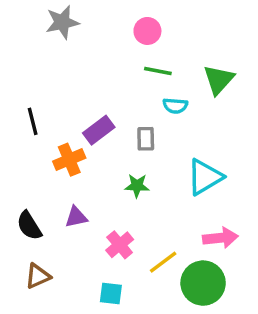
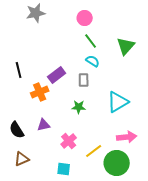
green line: (158, 71) -> (91, 41), turned 42
cyan semicircle: (175, 106) -> (93, 61), moved, turned -152

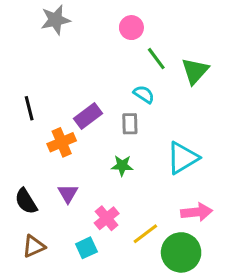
green line: (91, 41) -> (156, 59), moved
purple triangle: (44, 125) -> (68, 193), turned -48
cyan square: (64, 169) -> (86, 248), moved, turned -32

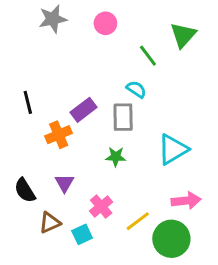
pink circle: (131, 28) -> (105, 23), moved
green triangle: (195, 71) -> (183, 35), moved
gray rectangle: (130, 124) -> (123, 117), size x1.4
brown triangle: (34, 246) -> (50, 223), moved

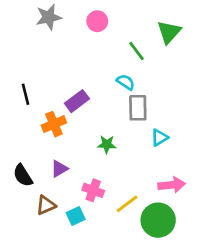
gray rectangle: (123, 117) -> (138, 108), moved
cyan triangle: (173, 149) -> (159, 138), size x0.6
purple triangle: (64, 183) -> (59, 169), turned 30
pink cross: (101, 207) -> (93, 190), turned -30

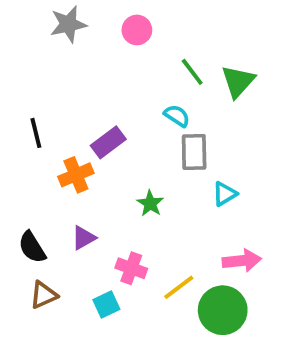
green triangle: (169, 32) -> (238, 81), moved
green star: (107, 144) -> (150, 203), turned 30
brown triangle: (46, 205) -> (43, 295), moved

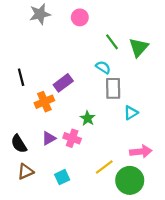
pink cross: (131, 268) -> (72, 138), moved

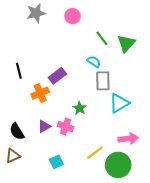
cyan triangle: (131, 113) -> (119, 103), size x1.5
brown triangle: (26, 172) -> (13, 156), moved

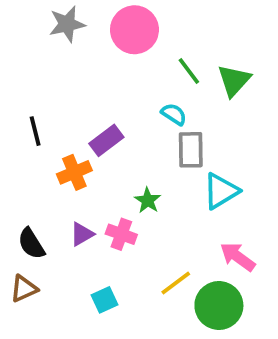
pink circle: (73, 16) -> (134, 30), size x1.6
pink arrow: (128, 139) -> (238, 257), turned -138

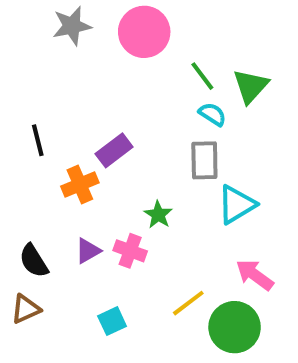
cyan semicircle: (174, 114) -> (212, 114), moved

